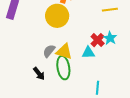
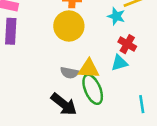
cyan star: (110, 38) -> (116, 16), moved
gray semicircle: (49, 51) -> (69, 73), turned -104
black arrow: (39, 74) -> (64, 104), size x1.5

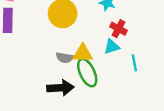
black arrow: (64, 104) -> (60, 88), turned -40
cyan line: (142, 104) -> (134, 63), moved

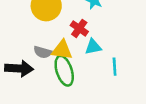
red cross: (118, 29) -> (79, 28), moved
black arrow: (60, 88) -> (19, 68), moved

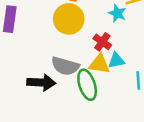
yellow triangle: (62, 50) -> (99, 64), moved
gray semicircle: (43, 52) -> (65, 66), size x1.5

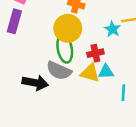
red cross: (102, 42) -> (95, 53), turned 35
green ellipse: (87, 85) -> (65, 48), moved

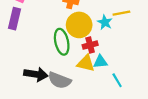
yellow circle: (68, 28) -> (79, 25), moved
gray semicircle: (59, 71) -> (59, 80), moved
cyan line: (123, 93) -> (117, 80), turned -32

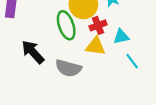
cyan triangle: (100, 62) -> (121, 37), moved
black arrow: (36, 74) -> (33, 52), moved, turned -135

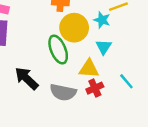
red cross: (98, 25) -> (95, 88), moved
cyan triangle: (121, 37) -> (104, 47), moved, turned -42

